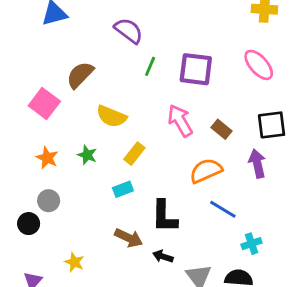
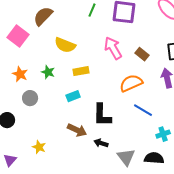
yellow rectangle: (134, 154) -> (81, 71), turned 42
gray circle: (49, 201) -> (30, 98), moved

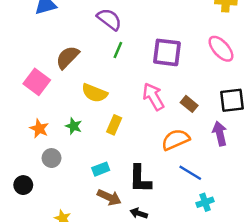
green line: (92, 10) -> (118, 50), moved
yellow rectangle: (81, 71) -> (114, 125), turned -56
cyan rectangle: (73, 96) -> (101, 169), moved
cyan cross: (163, 134) -> (205, 202), moved

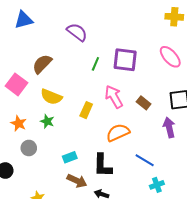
green line: (118, 50) -> (95, 64), moved
yellow semicircle: (94, 93) -> (51, 97), moved
yellow rectangle: (114, 125) -> (86, 110), moved
orange semicircle: (176, 140) -> (118, 133), moved

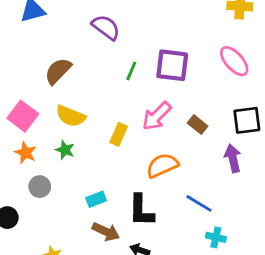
pink square: (16, 84) -> (23, 116), moved
pink arrow: (114, 97) -> (157, 116), turned -105
cyan cross: (157, 185) -> (216, 237), turned 32

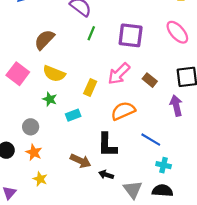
green line: (131, 71) -> (91, 33), moved
orange star: (26, 153) -> (34, 152), moved
cyan rectangle: (96, 199) -> (73, 115), moved

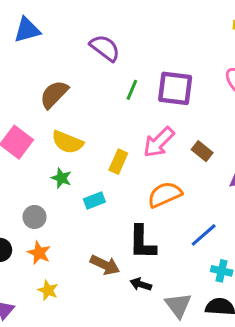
green line: (91, 33) -> (132, 90), moved
blue line: (151, 140) -> (204, 235), turned -72

